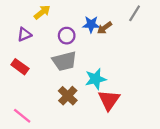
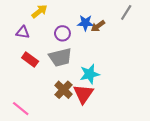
purple triangle: (24, 34) -> (23, 32), turned 32
red rectangle: (20, 67) -> (30, 59), moved
red triangle: (109, 100) -> (83, 94), moved

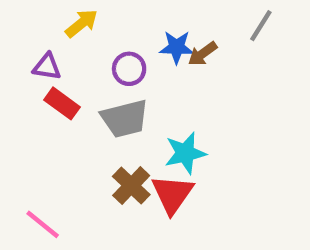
red rectangle: (30, 59) -> (62, 103), moved

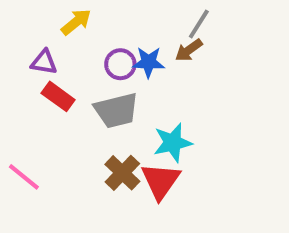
gray line: (261, 26) -> (199, 24), moved
blue star: (177, 47) -> (149, 62), moved
pink line: (43, 224) -> (24, 177), moved

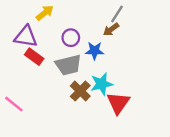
purple triangle: (44, 62) -> (26, 37), size x1.5
blue star: (149, 62) -> (94, 51), moved
brown cross: (122, 173) -> (80, 91), moved
red triangle: (161, 181) -> (118, 103), moved

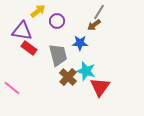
purple circle: (71, 38) -> (57, 21), moved
gray trapezoid: (68, 65) -> (58, 55), turned -90
cyan star: (102, 84) -> (86, 71), turned 30

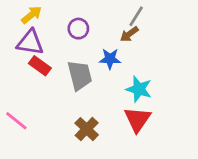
yellow arrow: (38, 11) -> (32, 15), moved
cyan star: (86, 71) -> (139, 89), moved
brown cross: (68, 77) -> (87, 129), moved

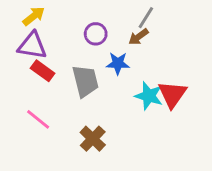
purple circle: (78, 29) -> (96, 34), moved
red triangle: (138, 119) -> (172, 94), moved
pink line: (16, 121) -> (38, 119), moved

